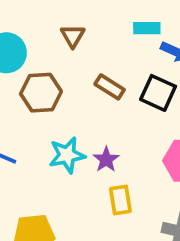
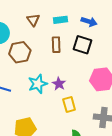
cyan rectangle: (147, 28) -> (60, 20), moved
brown rectangle: (110, 87) -> (56, 45), turned 63

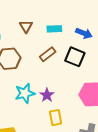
brown rectangle: (56, 45) -> (48, 54), turned 49

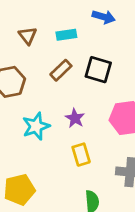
blue arrow: (84, 33) -> (104, 17), moved
purple star: (47, 95) -> (75, 118), moved

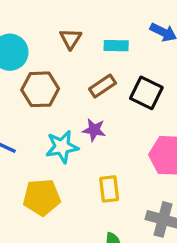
purple star: (75, 118) -> (94, 130), moved, turned -30
yellow pentagon: (19, 190) -> (42, 197), moved

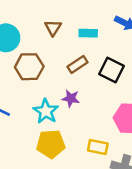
cyan star: (62, 147) -> (46, 111), turned -30
yellow rectangle: (109, 189) -> (98, 147), moved, turned -72
yellow pentagon: (42, 197) -> (51, 144), moved

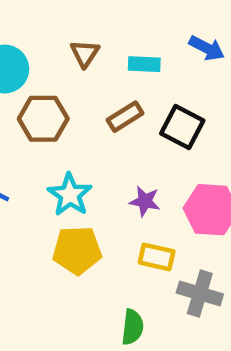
purple star: (71, 98) -> (145, 201), moved

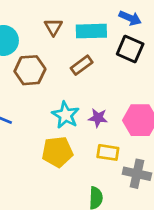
cyan rectangle: (144, 64) -> (91, 31), size x1.5
black square: (182, 127) -> (130, 49), moved
cyan star: (70, 195) -> (66, 115), moved

